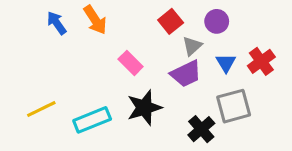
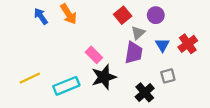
pink rectangle: (131, 63) -> (94, 55), moved
purple trapezoid: (186, 74) -> (134, 53), turned -55
gray square: (234, 106) -> (168, 76), size x0.6

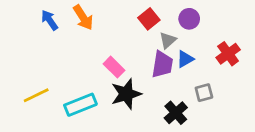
blue triangle: (162, 45) -> (185, 59), moved, turned 32

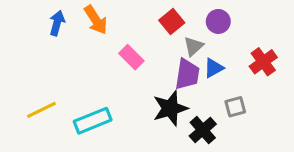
blue arrow: (50, 20) -> (57, 23), turned 50
pink rectangle: (114, 67) -> (131, 57), moved
black star: (126, 94) -> (170, 108), moved

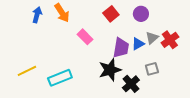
gray triangle: (193, 46) -> (152, 38), moved

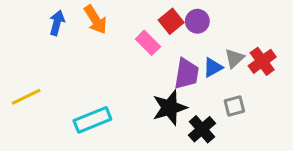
purple circle: (141, 14) -> (197, 21), moved
pink rectangle: (85, 37) -> (148, 43), moved
yellow line: (27, 71) -> (26, 97), moved

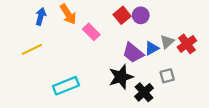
pink rectangle: (148, 43) -> (91, 32), moved
purple trapezoid: (187, 74) -> (133, 53), turned 120
yellow line: (26, 97) -> (32, 49), moved

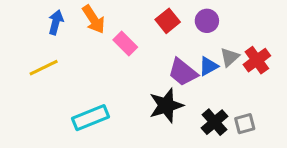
purple circle: (141, 15) -> (207, 21), moved
gray square: (167, 76) -> (245, 124), moved
black cross: (144, 92) -> (214, 122), moved

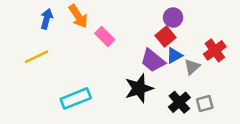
red square: (168, 21) -> (165, 36), moved
gray triangle: (230, 57) -> (192, 67), moved

